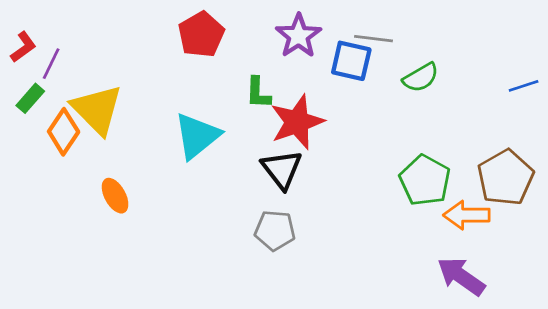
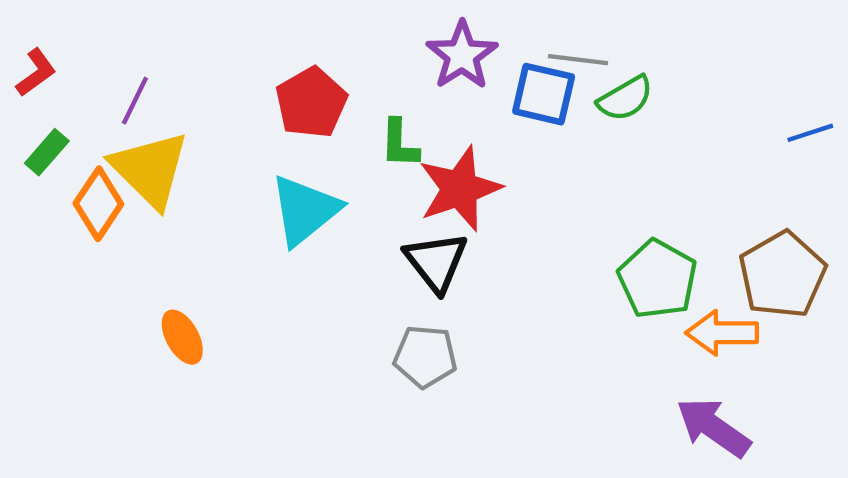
red pentagon: (201, 34) -> (311, 103), moved
purple line: (51, 64) -> (135, 101), moved
green semicircle: (421, 78) -> (625, 98), moved
orange ellipse: (115, 196) -> (182, 337), moved

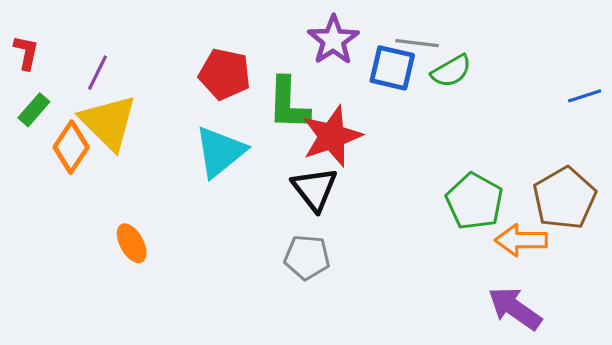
red L-shape: (36, 73) -> (26, 52), turned -42
red pentagon: (311, 103) -> (225, 74), turned -30
green L-shape: (399, 144) -> (288, 104), size x1.5

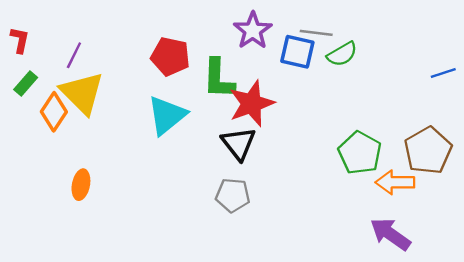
orange ellipse: (132, 243) -> (81, 185), moved, turned 40

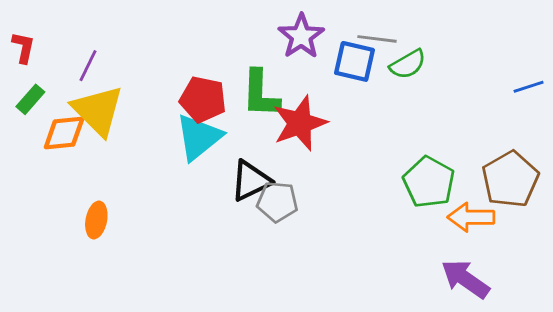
red pentagon: (170, 56) -> (203, 99), moved
orange diamond: (54, 112) -> (64, 133), turned 51
black triangle: (239, 143) -> (251, 181), moved, turned 42
gray pentagon: (233, 195) -> (277, 202), moved

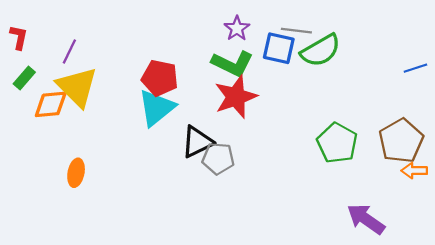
purple star: (301, 36) -> (237, 28), size x0.7
green semicircle: (408, 64) -> (321, 50), size x1.4
green L-shape: (261, 94) -> (232, 64), moved, turned -66
orange arrow: (471, 217) -> (414, 171), moved, size x0.7

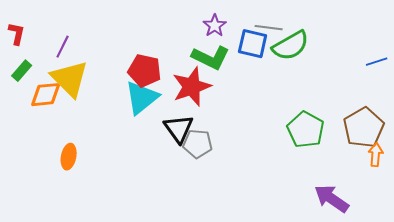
red star: (236, 97) -> (192, 87), moved
black triangle: (197, 142) -> (179, 129), turned -40
orange arrow: (414, 171) -> (376, 155), turned 95

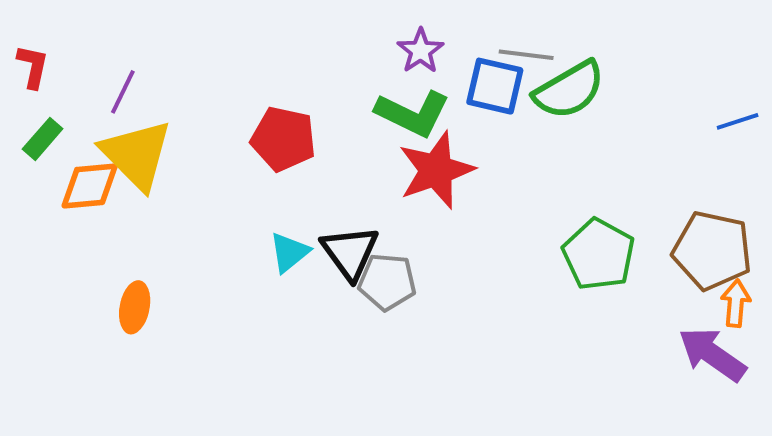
red star: (192, 87) -> (436, 170), moved
cyan triangle: (142, 98) -> (289, 252), moved, size x0.6
brown pentagon: (364, 128) -> (712, 251), turned -30
purple arrow: (332, 199) -> (712, 354), moved

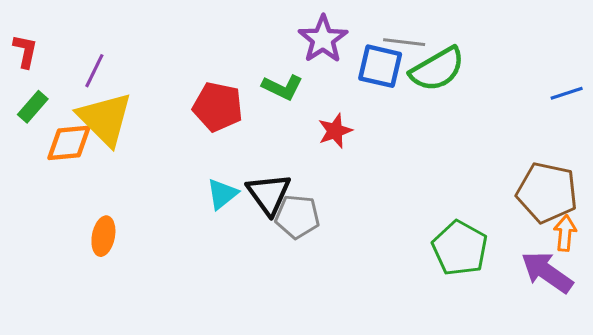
purple star: (420, 51) -> (323, 39), size x1.4
green L-shape: (413, 113) -> (282, 87), moved, size x0.7
red star: (436, 170) -> (335, 131), size x0.6
green pentagon: (599, 254) -> (460, 248), moved

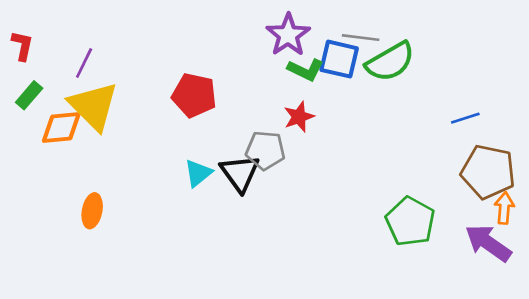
green L-shape: (282, 87) -> (306, 70), moved
blue line: (567, 93) -> (465, 118), moved
gray pentagon: (297, 217) -> (265, 150), moved

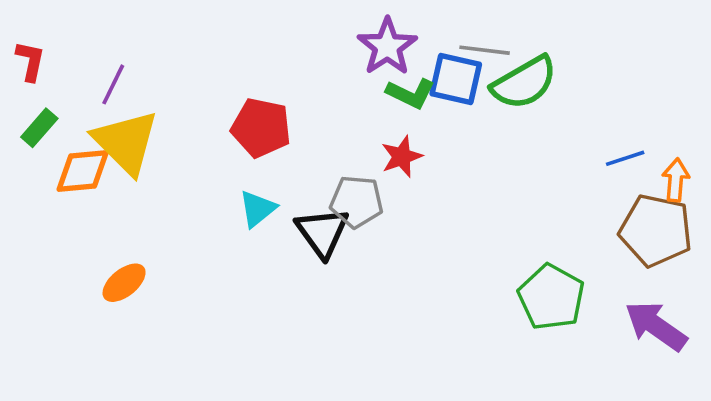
cyan triangle: (198, 173) -> (257, 209), moved
orange arrow: (504, 208) -> (676, 180), moved
orange ellipse: (92, 211) -> (124, 283), turned 40

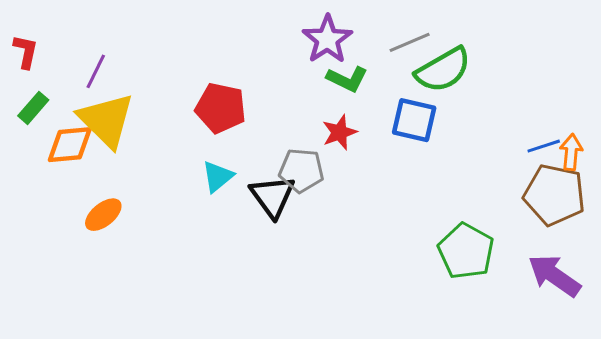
gray line: (485, 50) -> (410, 42), turned -30
blue square: (456, 79) -> (414, 120), moved
blue line: (625, 158) -> (544, 146), moved
orange ellipse: (124, 283) -> (103, 215), moved

